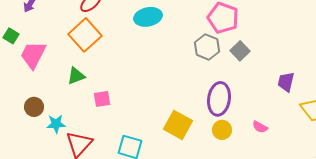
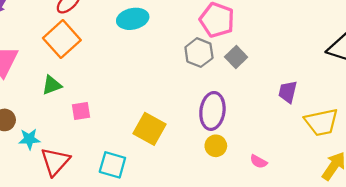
yellow square: (178, 125) -> (150, 129), moved
pink semicircle: (260, 127) -> (259, 162), moved

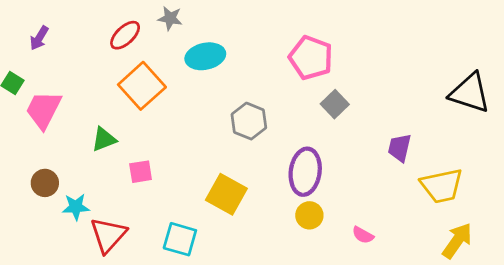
orange square: (62, 39) -> (142, 86), moved
gray hexagon: (199, 53) -> (249, 121), moved

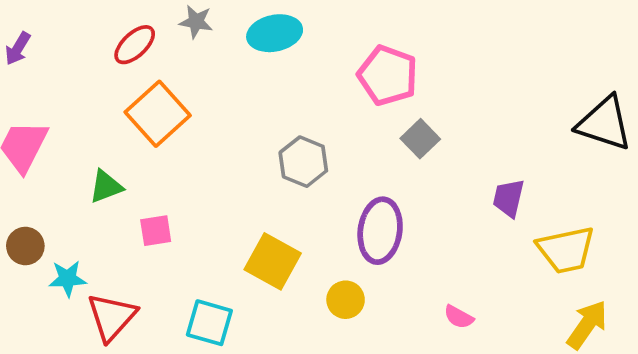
cyan ellipse: (205, 56) -> (275, 33), moved
yellow circle: (309, 215) -> (346, 300), moved

